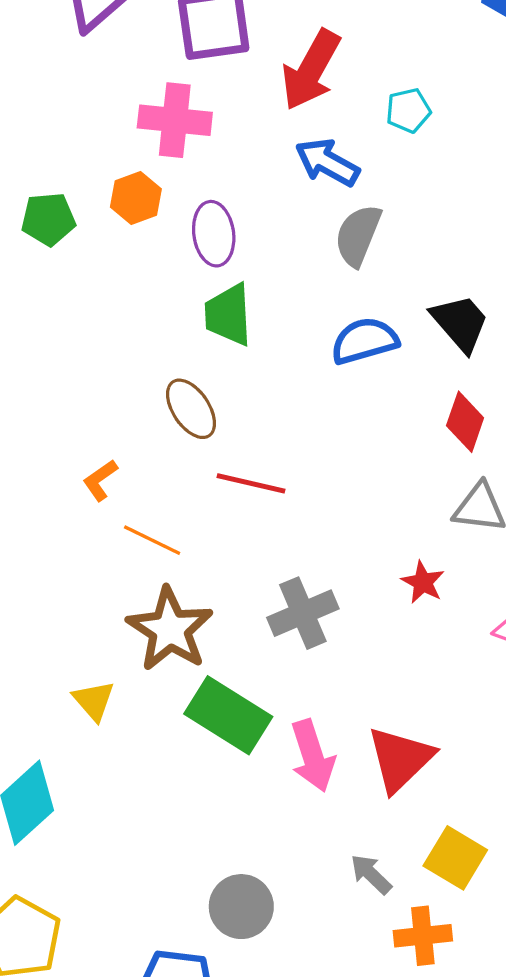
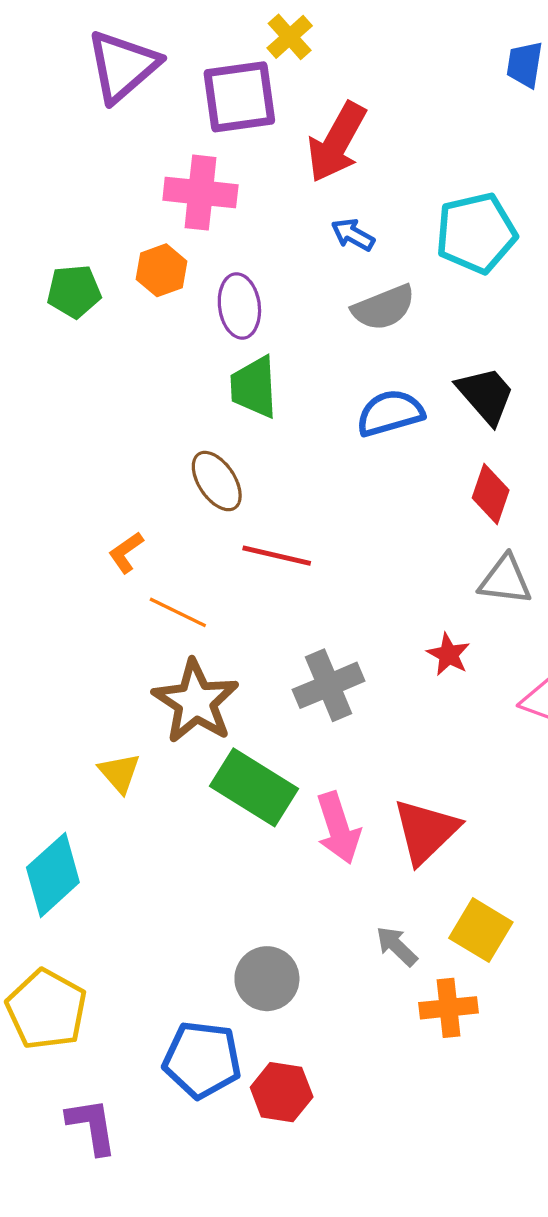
cyan pentagon: (408, 110) -> (476, 233), moved, size x1.8
blue arrow: (327, 162) -> (353, 235), size x0.7
gray semicircle: (358, 235) -> (384, 308), turned -134

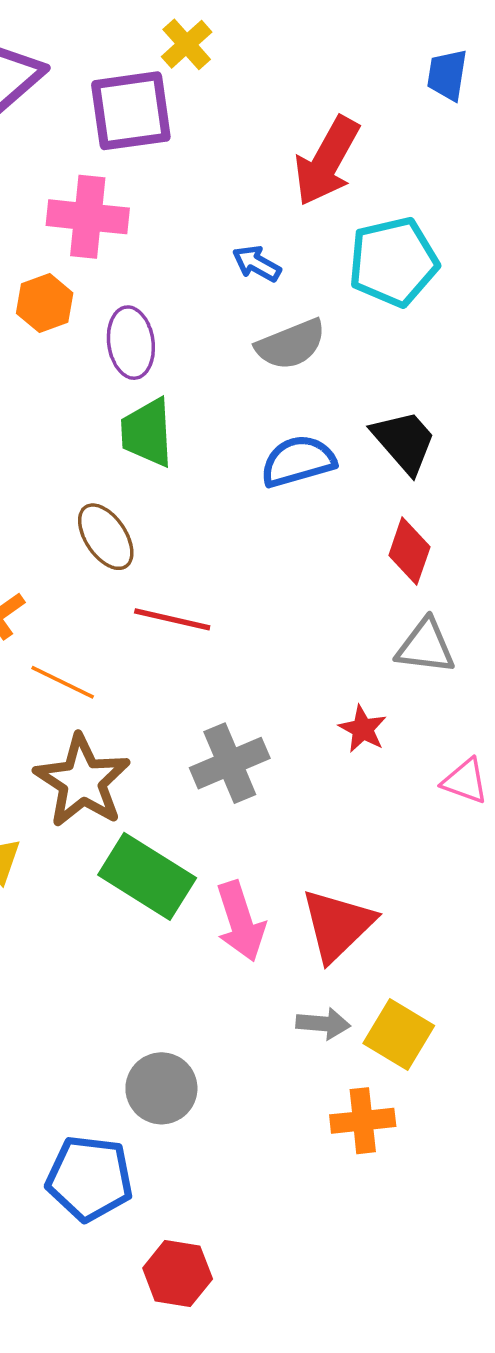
red arrow: (337, 142) -> (327, 161), moved
gray arrow: (397, 946) -> (323, 1024), moved, turned 141
red hexagon: (282, 1092) -> (178, 1273), moved

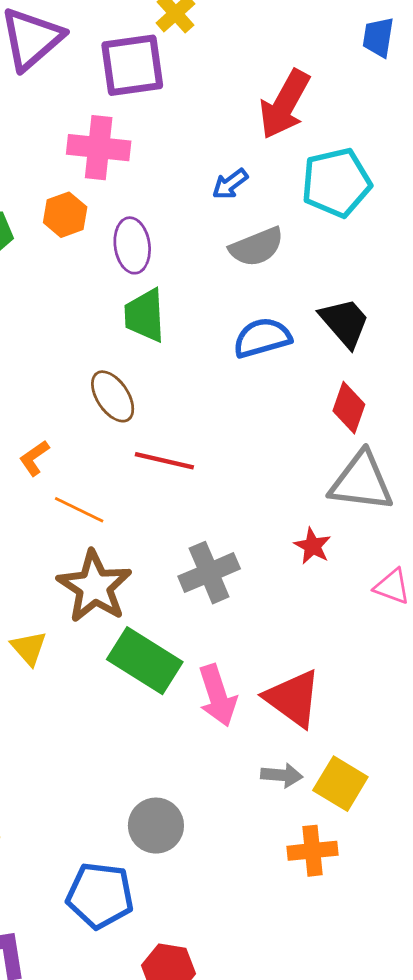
blue arrow: (257, 264) -> (230, 184), turned -66
gray triangle: (426, 646) -> (361, 482), size x1.4
red triangle: (338, 925) -> (293, 698), turned -40

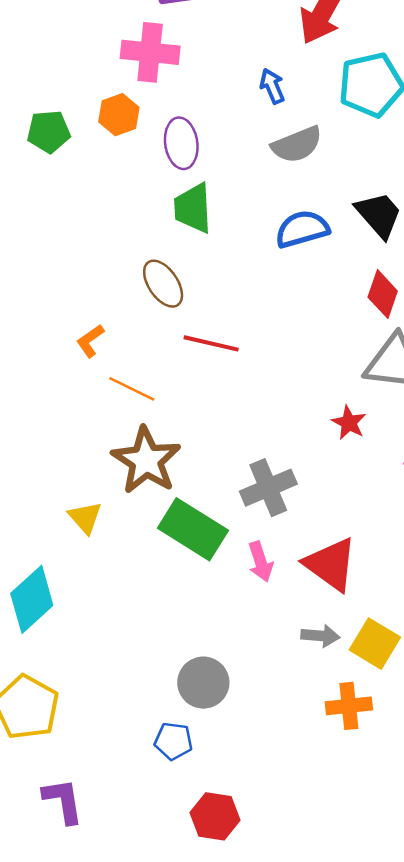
blue arrow: (230, 184) -> (272, 86), turned 104
gray cross: (209, 573) -> (268, 488), moved
pink arrow: (217, 696) -> (261, 562), size x0.7
blue pentagon: (100, 895) -> (173, 741), moved, size x0.6

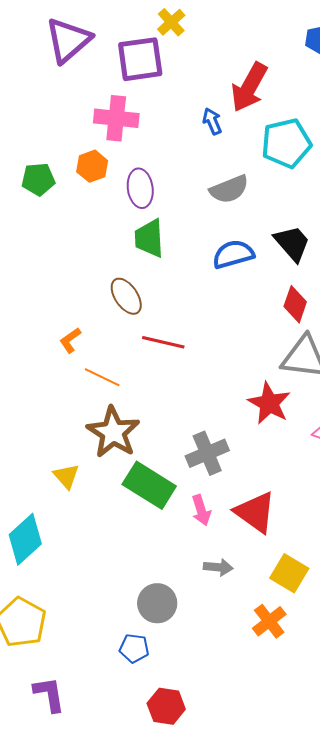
blue arrow: (272, 86) -> (212, 121), moved
red star: (349, 423) -> (269, 403), size x1.6
gray arrow: (320, 636) -> (218, 567), moved
orange cross: (349, 706) -> (269, 621), turned -32

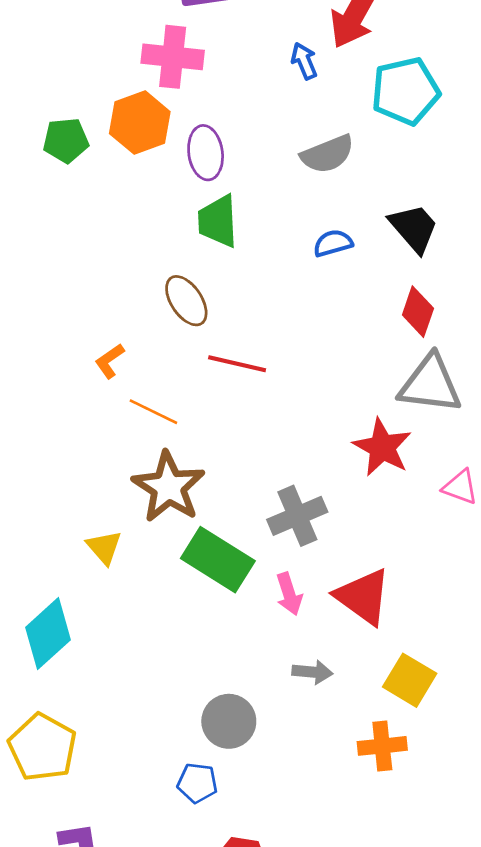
orange hexagon: (92, 166) -> (140, 123), size x1.4
blue semicircle: (233, 254) -> (333, 243), size x0.7
orange cross: (269, 621) -> (382, 746), turned 32

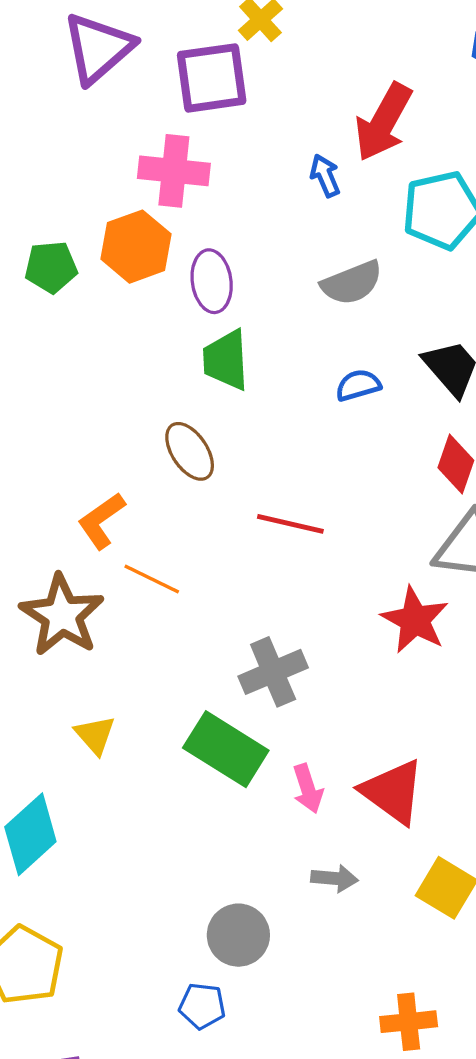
orange L-shape: (110, 361) -> (101, 521), size x1.4
red line: (237, 364) -> (290, 524), moved
brown star: (169, 487) -> (62, 615), moved
gray cross: (297, 516) -> (273, 672), moved
orange cross: (382, 746) -> (409, 1022), moved

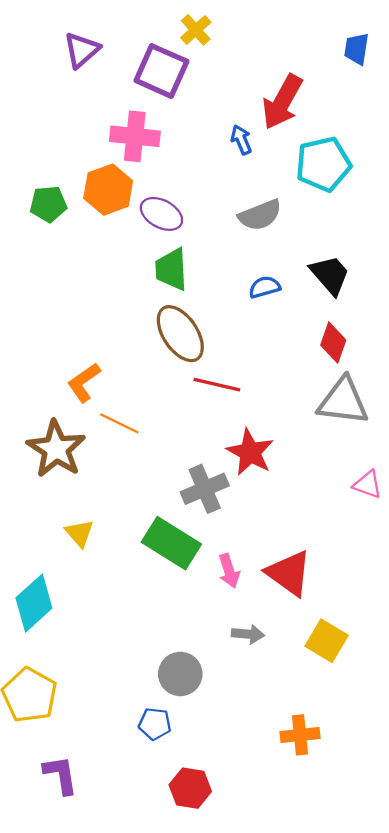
purple triangle: (98, 48) -> (82, 50), size x0.7
purple square: (212, 78) -> (161, 71), turned 32
purple ellipse: (212, 281) -> (161, 214), turned -54
brown ellipse: (190, 451) -> (180, 334), moved, size x1.4
red star: (415, 620) -> (250, 452), moved

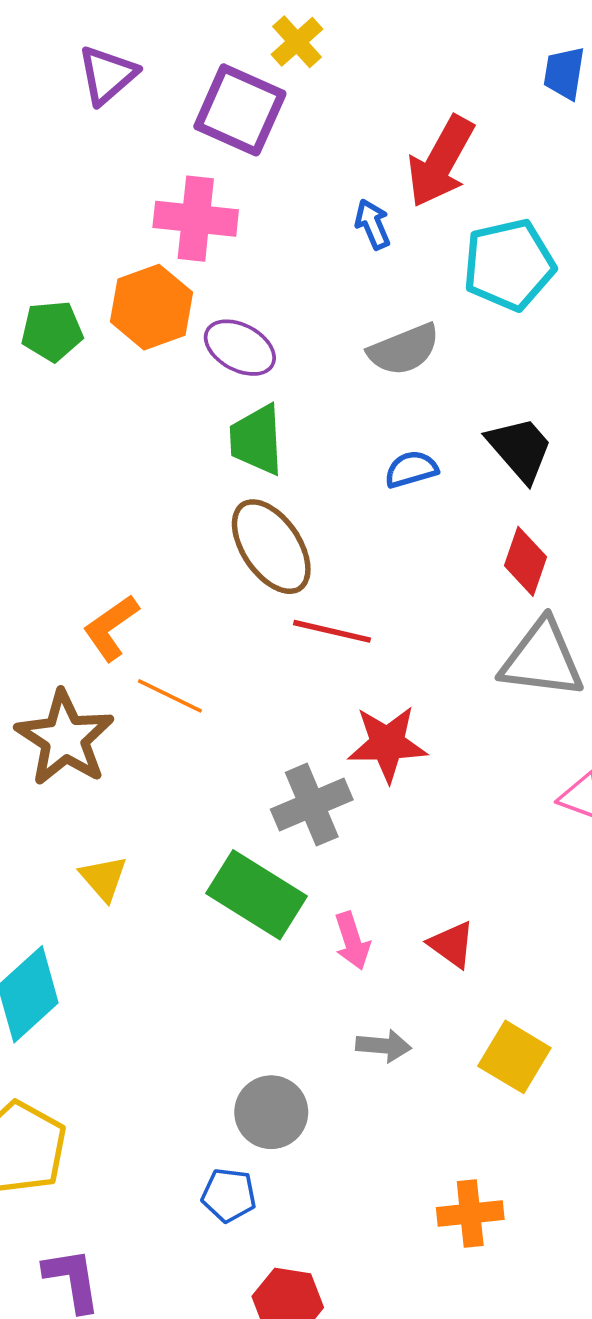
red star: (250, 452) -> (387, 744), turned -30
red triangle: (289, 573) -> (452, 945), size x0.6

